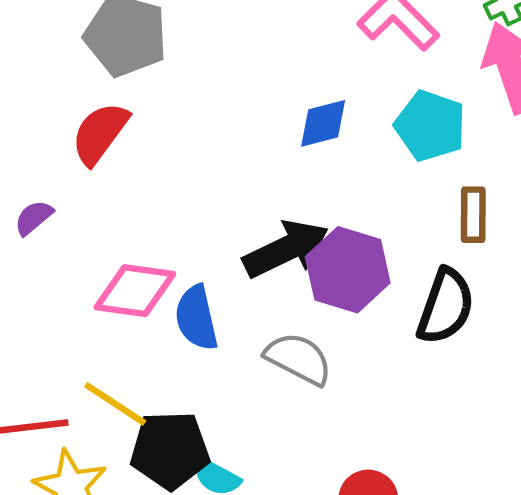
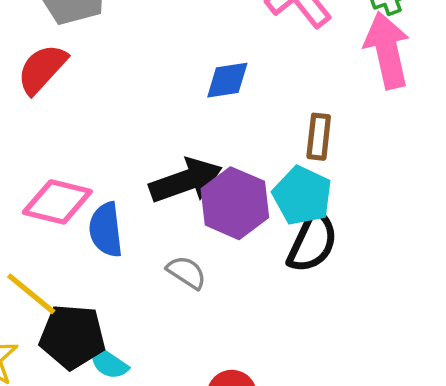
cyan pentagon: (430, 126) -> (302, 196), moved
brown rectangle: (473, 215) -> (319, 137), moved
gray semicircle: (298, 359) -> (186, 272), size x0.7

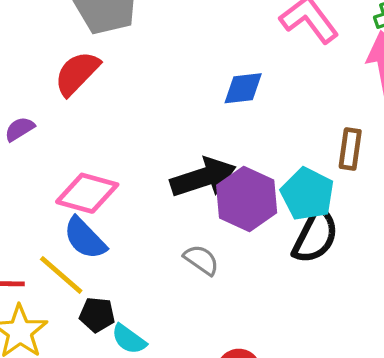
brown rectangle: (319, 137) -> (350, 149), moved
blue semicircle: (106, 230) -> (85, 238), moved, turned -39
black pentagon: (72, 337) -> (97, 315), size x0.6

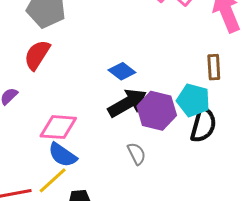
blue diamond: (243, 88) -> (122, 71), moved, turned 56
gray semicircle: (201, 260) -> (137, 154), turned 40
yellow line: (61, 275) -> (53, 180), turned -72

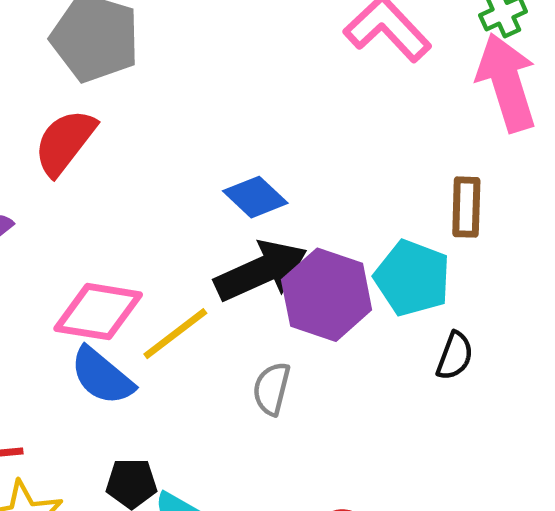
black semicircle: (203, 125) -> (455, 356), moved, size x0.6
gray semicircle: (137, 154) -> (272, 389), turned -145
yellow line: (53, 180) -> (175, 334), moved

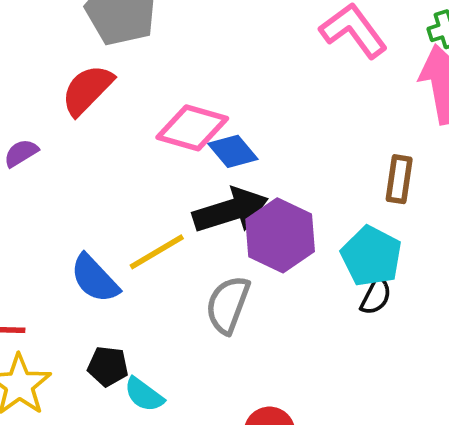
cyan pentagon: (412, 278) -> (371, 256), moved
pink diamond: (98, 312) -> (192, 128), moved
gray semicircle: (272, 389) -> (228, 305), size x1.4

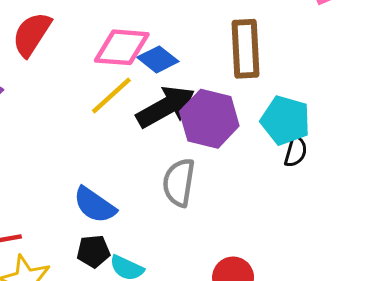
brown rectangle: (399, 179) -> (246, 49), moved, size x1.5
yellow line: (157, 252) -> (111, 95), moved
blue semicircle: (95, 279) -> (95, 205), moved

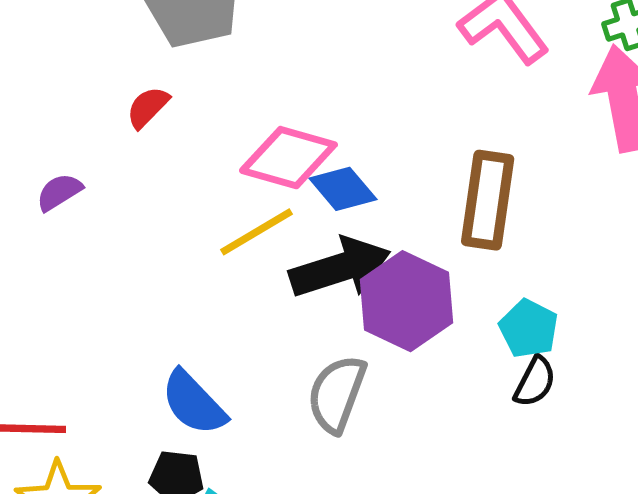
red semicircle: (32, 34) -> (148, 107), size x0.6
cyan pentagon: (285, 120) -> (529, 329), size x0.7

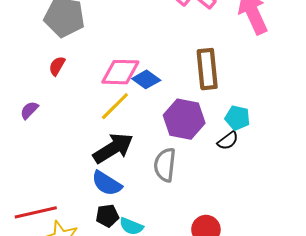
black arrow: (340, 268) -> (113, 148), moved
black semicircle: (535, 382) -> (228, 141), moved, turned 40

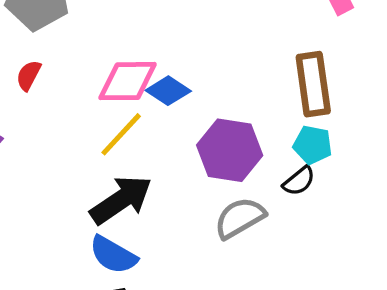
brown rectangle: (207, 69) -> (313, 84), moved
gray semicircle: (165, 165) -> (240, 218), moved, turned 56

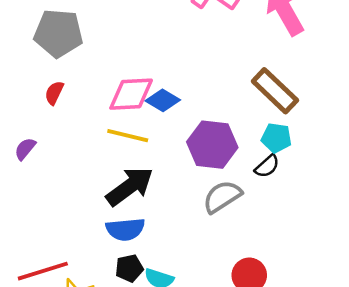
brown rectangle: (313, 84) -> (275, 91), turned -36
yellow line: (121, 134) -> (128, 136), turned 63
blue semicircle: (113, 255) -> (125, 229), turned -33

